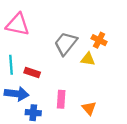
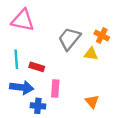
pink rectangle: (61, 99) -> (55, 89), moved

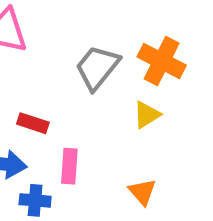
orange cross: (102, 35) -> (162, 61), size x1.5
yellow triangle: (91, 54) -> (147, 115), moved, turned -40

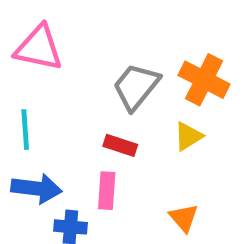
red rectangle: (33, 123) -> (120, 145), moved

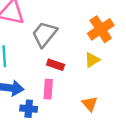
orange cross: (204, 80) -> (101, 29), turned 30
gray trapezoid: (136, 87) -> (45, 34), moved

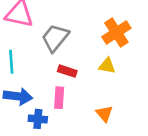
yellow triangle: (92, 60) -> (107, 66), turned 42

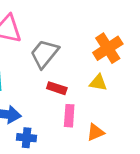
pink rectangle: (59, 98) -> (69, 116), moved
orange triangle: (104, 114) -> (95, 132), turned 48

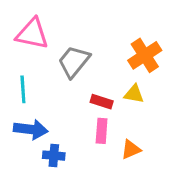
red rectangle: (57, 88) -> (102, 102), moved

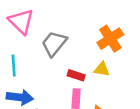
pink triangle: (32, 34) -> (21, 21), turned 32

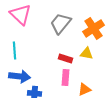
gray trapezoid: (54, 44) -> (61, 23), moved

